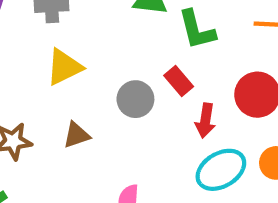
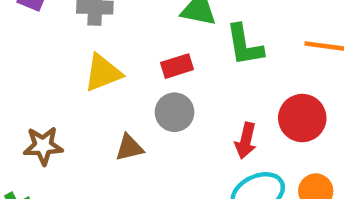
red rectangle: (179, 81) -> (177, 66), moved, turned -72
brown triangle: (76, 135) -> (129, 148), moved

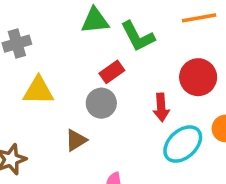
red rectangle: (177, 66) -> (112, 72), moved
yellow triangle: (103, 73) -> (38, 91), turned 40

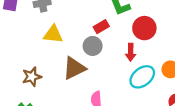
red circle: (198, 77) -> (144, 28), moved
brown triangle: (76, 140) -> (74, 68), size x1.6

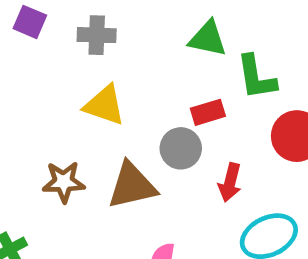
red arrow: (131, 52) -> (230, 182), moved
brown star: (32, 77) -> (64, 182), moved

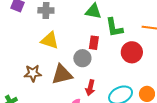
red rectangle: (208, 112) -> (94, 43), turned -64
red arrow: (230, 182) -> (90, 88), moved

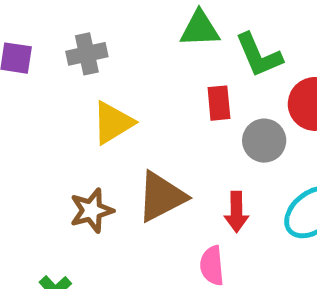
yellow triangle: (50, 40) -> (113, 123), turned -36
gray circle: (82, 58) -> (264, 141), moved

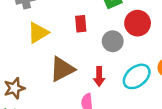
red rectangle: (219, 103) -> (81, 24), moved
brown star: (92, 211) -> (14, 88), moved

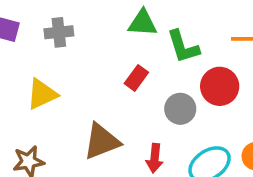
red rectangle: (81, 24) -> (136, 78), turned 35
yellow triangle: (38, 33) -> (42, 94), moved

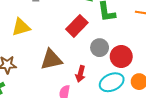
red rectangle: (136, 78) -> (77, 26), size x1.5
red circle: (220, 86) -> (121, 56), moved

